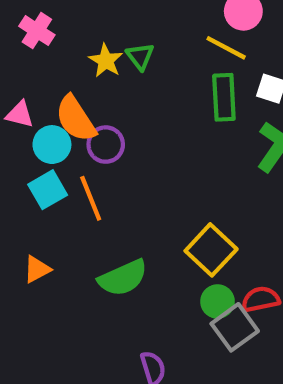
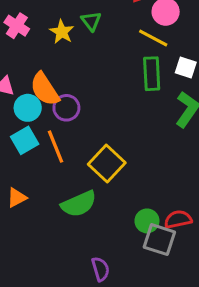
green triangle: (140, 56) -> (91, 21), moved
yellow star: (106, 61) -> (62, 32), moved
yellow square: (211, 250) -> (107, 164), moved
gray square: (235, 327) -> (159, 240), turned -36

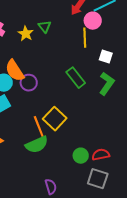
yellow line: (153, 38) -> (85, 38), turned 60
green rectangle: (152, 74) -> (76, 78), moved, turned -35
orange line: (56, 147) -> (39, 127), moved
gray square: (159, 240) -> (98, 179), moved

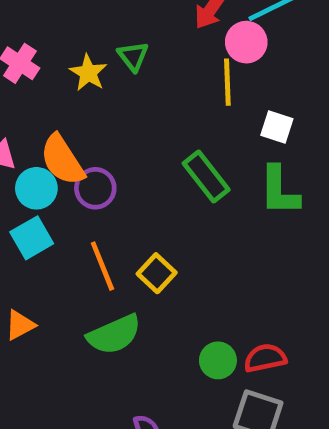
green L-shape: (107, 84) -> (279, 191), turned 145
yellow square: (55, 119) -> (157, 273), size x0.7
orange line: (39, 127) -> (102, 266), moved

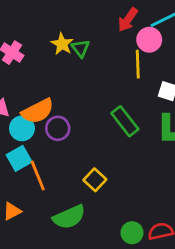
yellow star: (88, 73) -> (62, 44), moved
orange semicircle: (62, 160) -> (38, 111), turned -84
orange line: (102, 266) -> (38, 176), moved

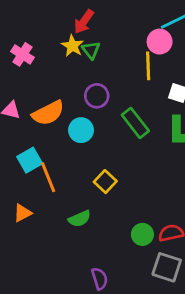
red arrow: (128, 20) -> (84, 22), moved
cyan circle: (22, 128) -> (81, 130), moved
purple circle: (58, 128) -> (97, 96), moved
green semicircle: (69, 217) -> (80, 219), size x0.7

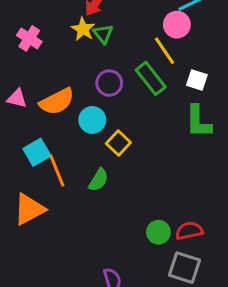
yellow line: (148, 66) -> (165, 51), turned -32
green rectangle: (135, 123) -> (151, 78), moved
yellow square: (105, 182) -> (118, 143), moved
orange triangle: (22, 213) -> (29, 209), size x1.6
green semicircle: (80, 219) -> (98, 180), moved, turned -35

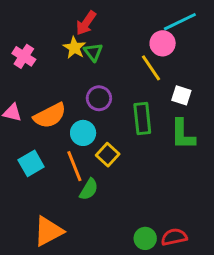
green rectangle: (151, 78) -> (142, 118), moved, turned 32
orange line: (57, 171) -> (74, 166), moved
orange triangle: (29, 209) -> (48, 231), moved

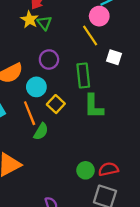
green L-shape: (183, 134) -> (94, 106), moved

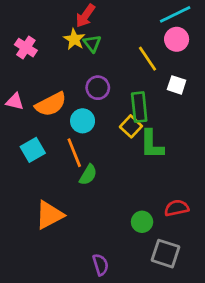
pink circle: (99, 16) -> (177, 39), moved
yellow square: (56, 104) -> (131, 126), moved
red semicircle: (108, 169) -> (177, 208), moved

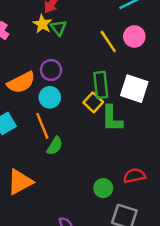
pink circle: (177, 39) -> (134, 36), moved
white square: (177, 85) -> (134, 89), moved, size x1.6
purple circle: (98, 88) -> (51, 70), moved

